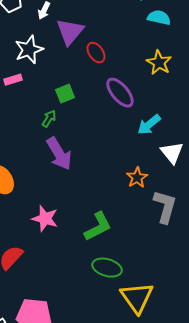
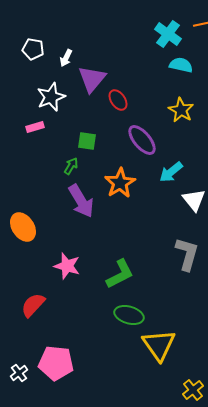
green square: (65, 94) -> (87, 141), turned 30
orange star: (137, 178) -> (120, 183), moved, size x1.4

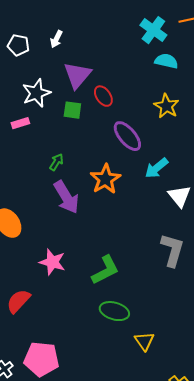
white arrow: (66, 58) -> (56, 39), moved
green square: (87, 141) -> (72, 110), moved
yellow triangle: (159, 345) -> (144, 341), size x0.6

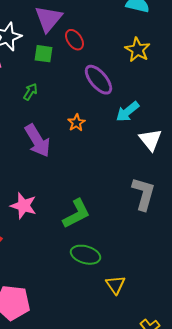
green arrow: (56, 162) -> (30, 92), moved
orange star: (105, 179) -> (76, 123), size x0.6

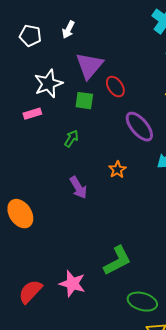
purple arrow: (37, 141) -> (78, 188), size x0.7
pink star: (23, 206) -> (72, 284), moved
green ellipse: (85, 255) -> (142, 302), moved

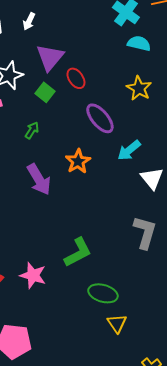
green square: (84, 101) -> (45, 92), turned 30
orange star: (117, 170) -> (78, 161), size x1.4
purple arrow: (78, 188) -> (39, 179), size x1.4

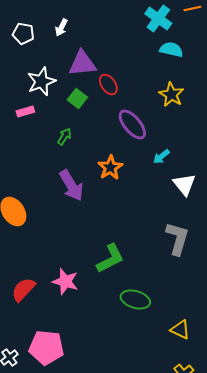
purple triangle: (50, 57) -> (82, 64), turned 44
cyan arrow: (129, 150) -> (161, 156), size x0.7
yellow triangle: (117, 323) -> (180, 330), moved, turned -30

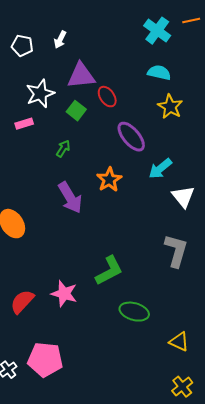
cyan semicircle: (171, 50) -> (159, 73), moved
cyan arrow: (161, 156) -> (160, 169), size x1.4

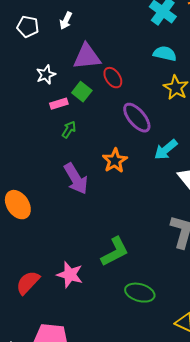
white star: (40, 94) -> (46, 75), size x0.7
pink rectangle: (24, 124) -> (59, 104), moved

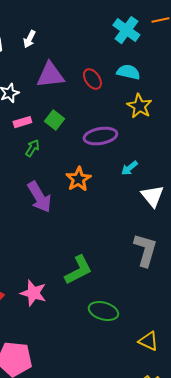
red ellipse: (113, 78) -> (92, 79), moved
green square: (82, 92) -> (54, 120), moved
purple ellipse: (137, 118) -> (100, 136), turned -60
cyan arrow: (166, 150) -> (129, 168), size x0.7

